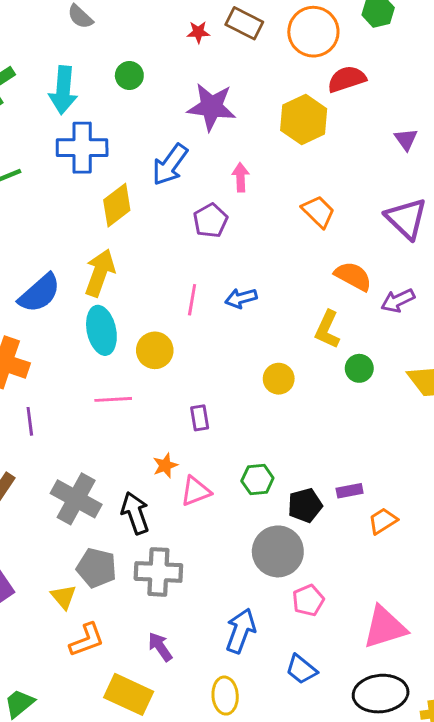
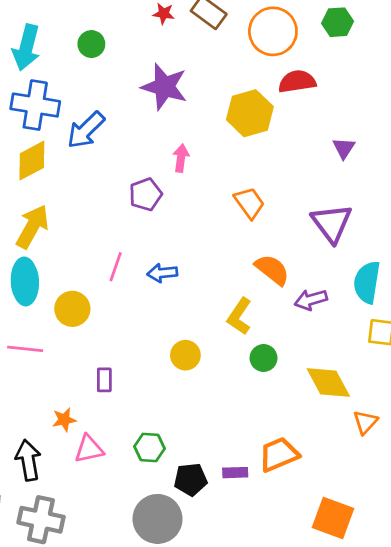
blue arrow: (170, 165) -> (86, 130), moved
yellow diamond: (117, 205) -> (32, 161), moved
orange trapezoid: (383, 521) -> (279, 454), moved, size x1.4

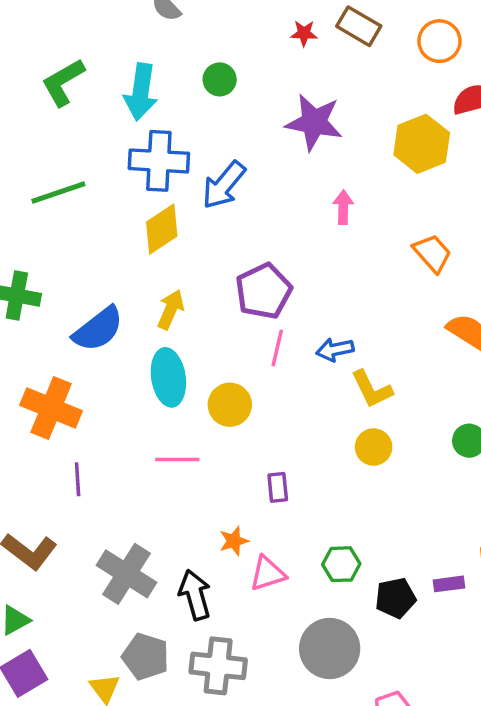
orange circle: (273, 31) -> (439, 41), size x0.7
purple pentagon: (146, 194) -> (264, 291), moved, size x1.4
yellow arrow: (32, 227) -> (171, 310), size x0.7
yellow L-shape: (239, 316) -> (372, 389), moved, turned -54
gray circle: (158, 519) -> (330, 649), moved

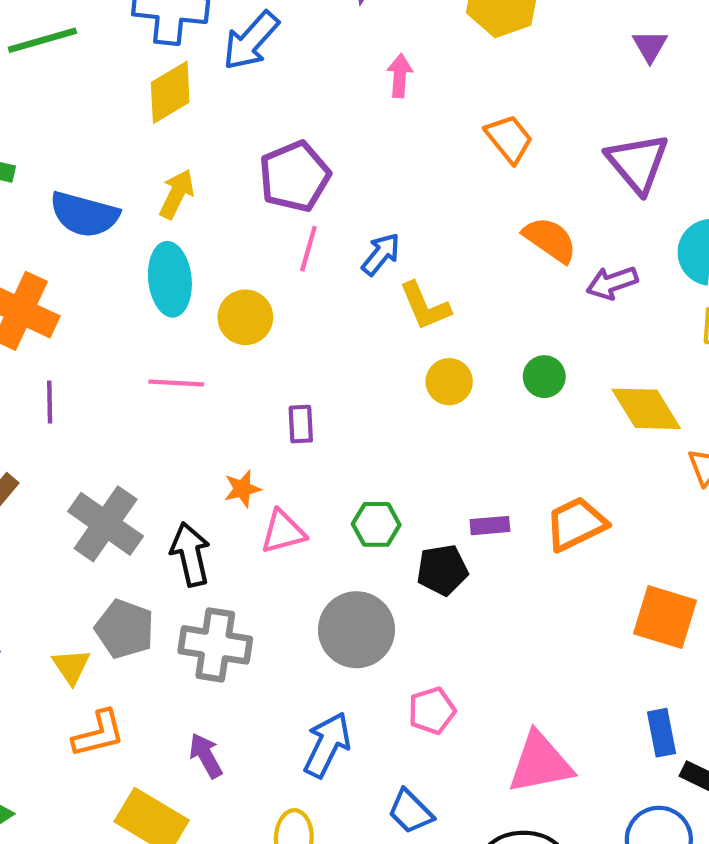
blue semicircle: (98, 329) -> (84, 214), turned 50
blue arrow: (335, 350) -> (381, 254), turned 138
yellow circle: (374, 447) -> (449, 382), moved
purple rectangle: (449, 584) -> (490, 526), moved

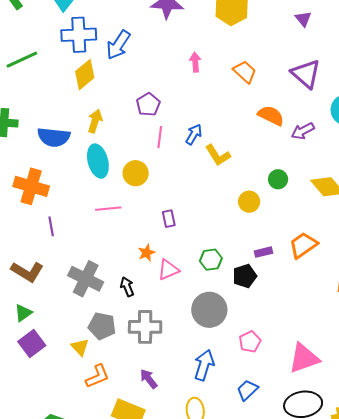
pink arrow: (400, 76) -> (195, 62), moved
purple pentagon: (295, 176) -> (148, 105), size x0.7
yellow circle: (449, 382) -> (249, 202), moved
black arrow: (190, 554) -> (127, 287), size x0.7
blue trapezoid: (410, 812) -> (247, 390), turned 100

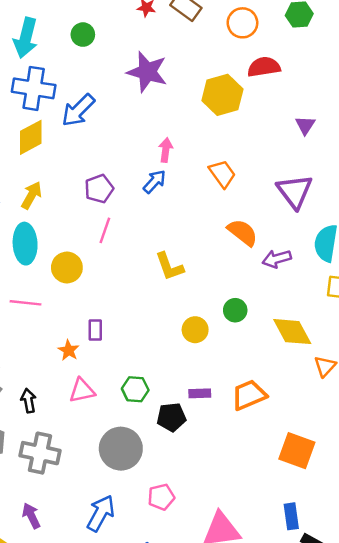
blue arrow: (194, 134) -> (154, 182), moved
orange star: (146, 253) -> (69, 350), moved, turned -30

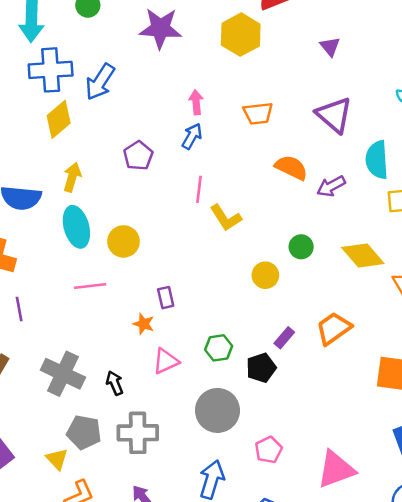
orange trapezoid: (222, 174) -> (258, 113), turned 132
pink line: (105, 230) -> (199, 189), moved
purple rectangle: (200, 393) -> (284, 338), turned -35

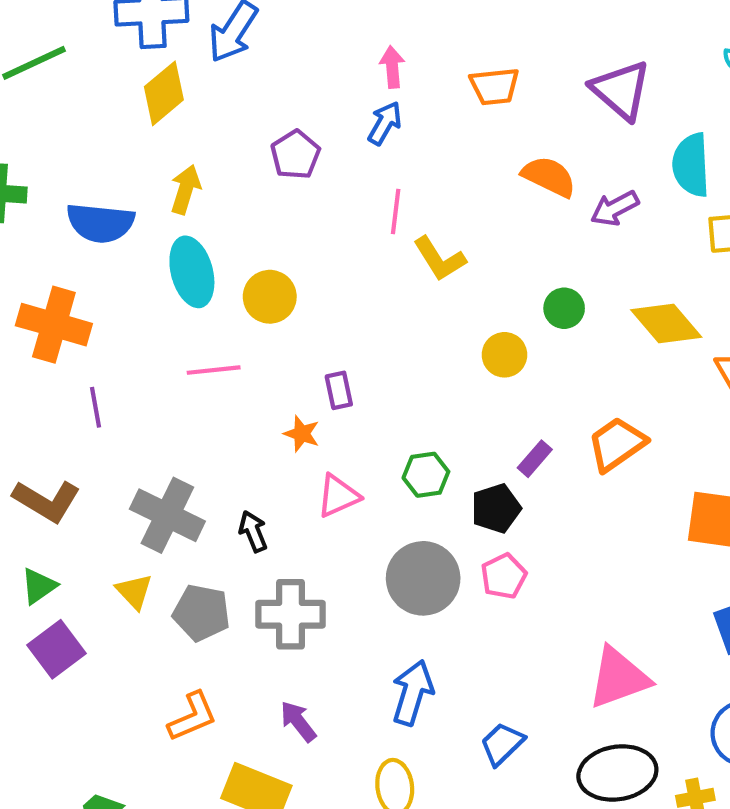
pink pentagon: (269, 450) -> (504, 576), moved
yellow triangle: (57, 459) -> (134, 591), moved

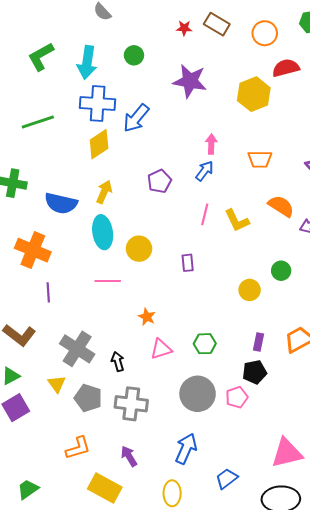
yellow L-shape: (439, 259) -> (237, 220), moved
purple rectangle: (339, 390) -> (188, 263), moved
purple rectangle: (535, 459) -> (258, 342), turned -36
black pentagon: (496, 508) -> (255, 372), moved

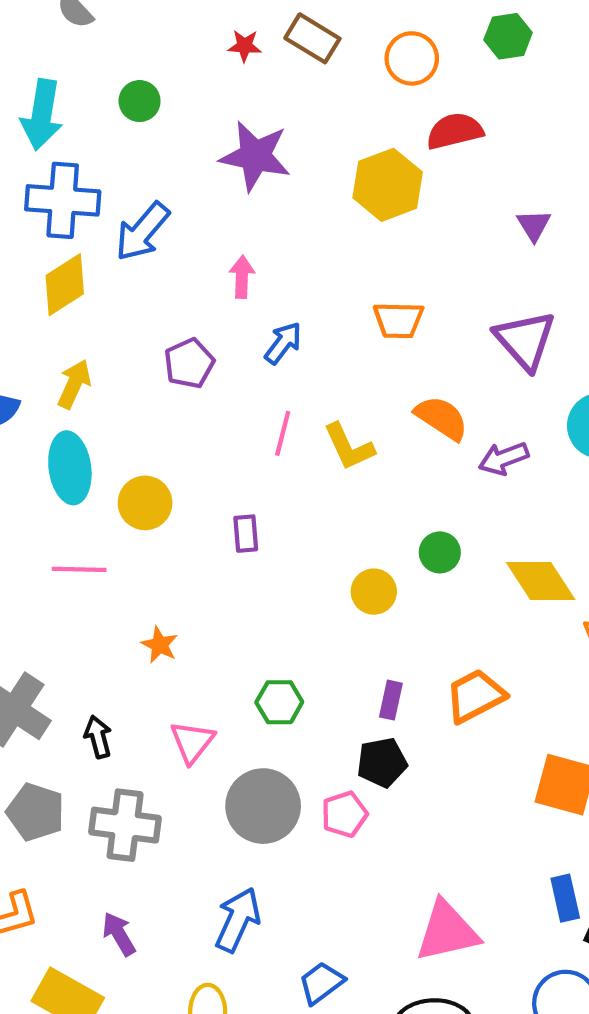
pink arrow: (211, 144) -> (242, 277), moved
pink triangle: (161, 349) -> (192, 742), moved, turned -35

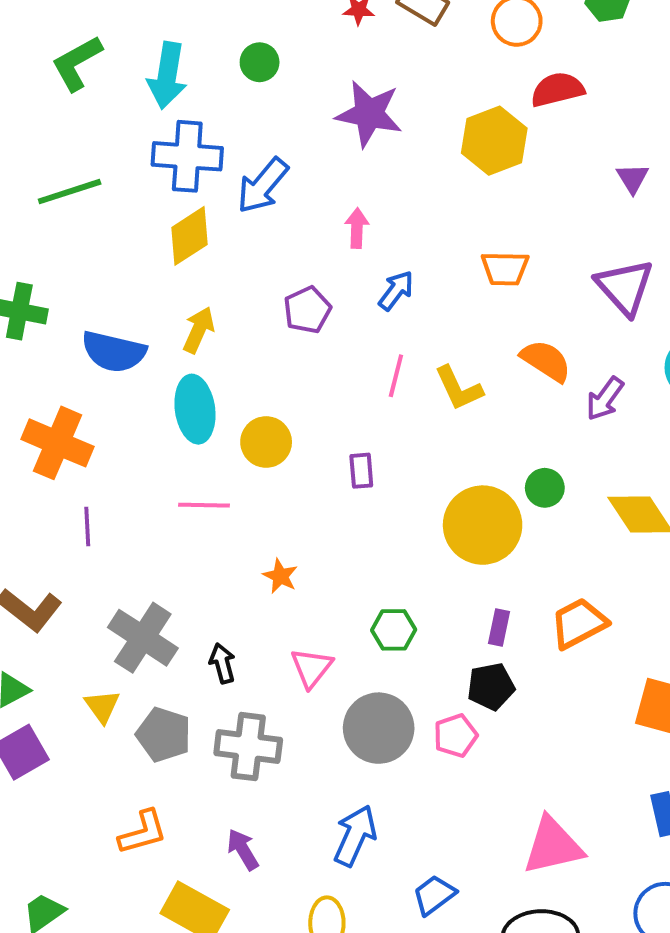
purple arrow: (504, 458) -> (605, 399), turned -33
yellow circle: (374, 592) -> (483, 525), size x1.8

